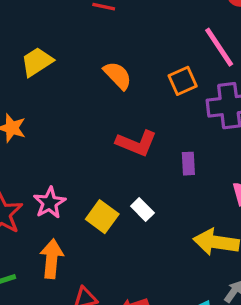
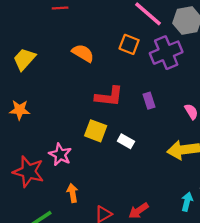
orange square: (183, 81) -> (129, 44), turned -30
yellow square: (102, 217) -> (96, 131), moved
orange arrow: (52, 259) -> (72, 193), size x0.7

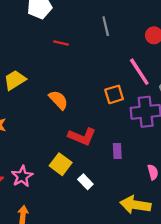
orange square: (129, 44) -> (114, 94), turned 36
orange semicircle: (83, 53) -> (58, 100), moved

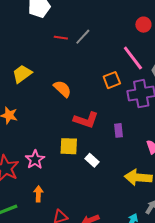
gray line: (106, 26) -> (83, 37), moved, turned 60
yellow square: (61, 164) -> (69, 146), turned -30

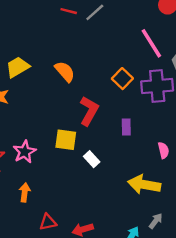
yellow trapezoid: (22, 74) -> (18, 67), moved
orange square: (112, 80) -> (122, 79), moved, turned -30
red L-shape: (86, 120) -> (89, 111), turned -85

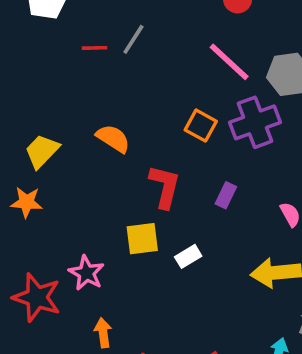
purple rectangle: (126, 127) -> (226, 195), turned 42
white rectangle: (92, 159) -> (188, 256), turned -63

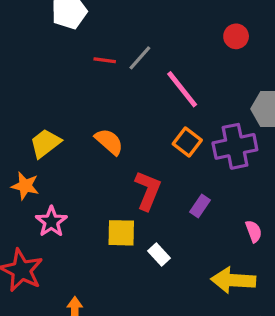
pink line: (229, 62) -> (182, 89), moved
white rectangle: (188, 256) -> (159, 254), turned 70
pink star: (86, 273) -> (51, 222), moved

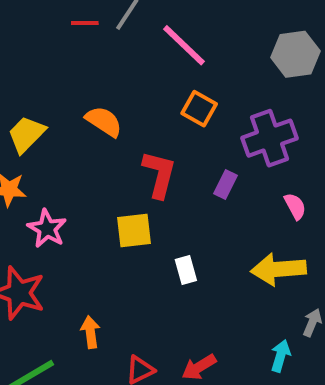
purple cross: (235, 146) -> (270, 138), moved
white rectangle: (159, 254) -> (186, 270), moved, turned 35

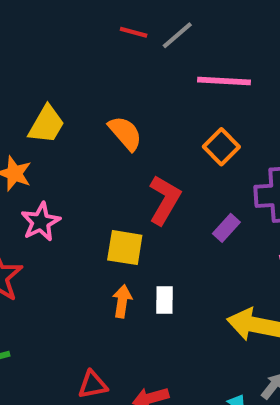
pink line: (184, 45) -> (224, 81), turned -56
yellow trapezoid: (26, 134) -> (46, 124), turned 150
orange arrow: (90, 332) -> (122, 301), moved

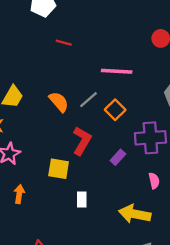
gray line: (177, 35) -> (89, 100), moved
orange arrow: (122, 301) -> (19, 194), moved

